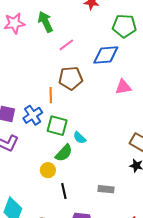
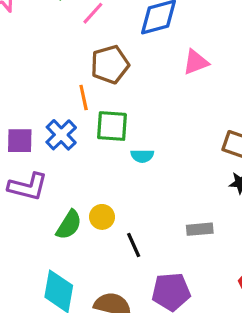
green square: (57, 126) -> (112, 126), moved
cyan semicircle: (80, 138) -> (142, 156), turned -32
green semicircle: (64, 153) -> (69, 225), moved

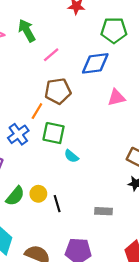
orange line: (84, 97) -> (37, 111), turned 35
cyan semicircle: (142, 156) -> (71, 156), turned 32
black line: (134, 245) -> (57, 204), moved

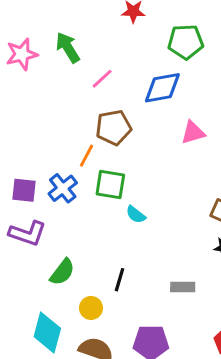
yellow circle: (38, 194) -> (91, 308), moved
black line: (57, 204) -> (119, 280), turned 35

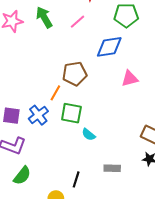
pink line: (102, 79) -> (77, 22), moved
green semicircle: (62, 272) -> (22, 176), moved
gray rectangle: (183, 287) -> (112, 168), moved

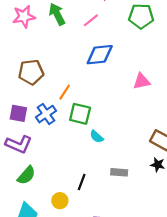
blue diamond: (109, 47) -> (100, 55), moved
brown pentagon: (75, 74) -> (31, 72), moved

